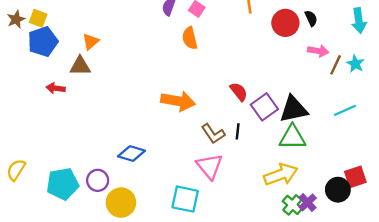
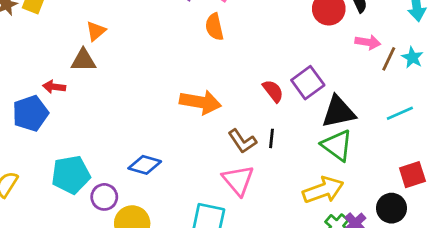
blue pentagon: (43, 42) -> (30, 113), moved
purple square: (264, 107) -> (308, 83), moved
green triangle: (292, 137) -> (337, 145), turned 36
red square: (355, 177) -> (412, 175), moved
cyan pentagon: (63, 184) -> (71, 175), moved

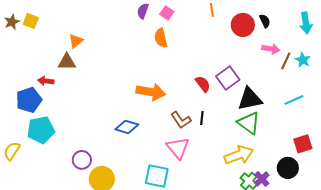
blue diamond: (145, 165) -> (127, 127), moved
cyan pentagon: (71, 175) -> (41, 130), moved

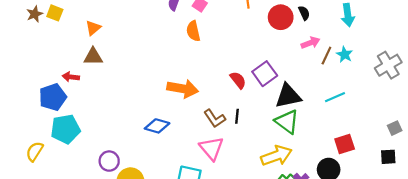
orange triangle: (76, 41) -> (93, 28), moved
pink arrow: (271, 49) -> (310, 43), turned -30

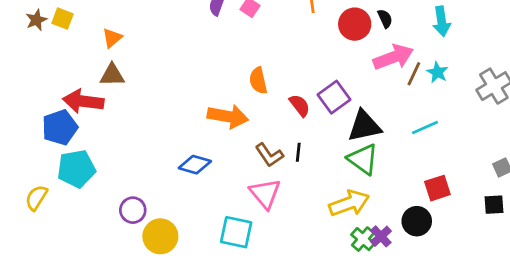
orange semicircle: (193, 31) -> (258, 81), moved
pink arrow: (310, 43) -> (393, 57), size x1.6
red arrow: (71, 77) -> (83, 101), size x1.8

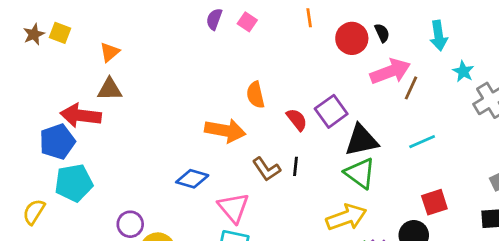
cyan star: (437, 72) -> (463, 71), moved
pink triangle: (265, 194) -> (233, 208), moved

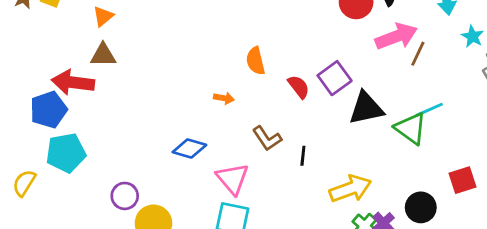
orange arrow: (225, 131) -> (224, 98), size x0.5
black line: (295, 166) -> (303, 156), moved
green triangle: (360, 173) -> (411, 128), moved
red square: (434, 202) -> (462, 180), moved

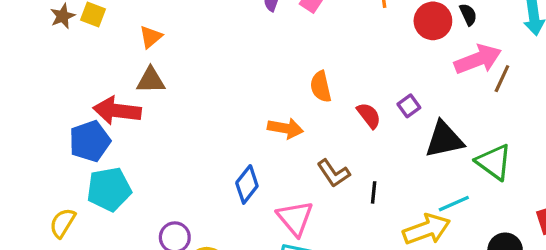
purple square: (335, 78) -> (409, 106), size x0.6
orange arrow: (224, 98) -> (285, 128), size x1.5
cyan line: (429, 110) -> (454, 204), moved
blue diamond: (189, 149) -> (247, 184), turned -68

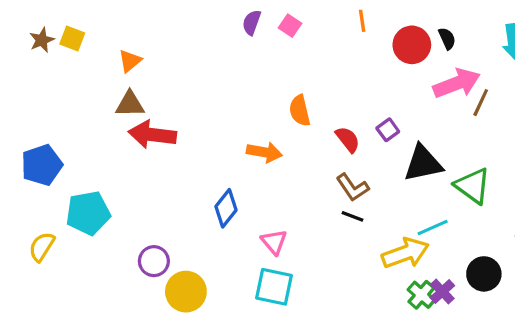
red arrow: (117, 111) -> (152, 135), moved
blue pentagon: (90, 141) -> (42, 165), moved
brown L-shape: (334, 173) -> (353, 187), moved
black line: (374, 192) -> (353, 216), turned -75
pink triangle: (295, 218) -> (274, 242), size x0.7

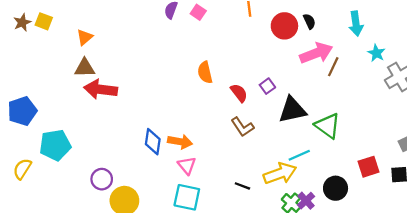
orange arrow: (264, 152) -> (180, 142), moved
blue diamond: (226, 208) -> (153, 142), turned -30
black line: (353, 216) -> (242, 186), moved

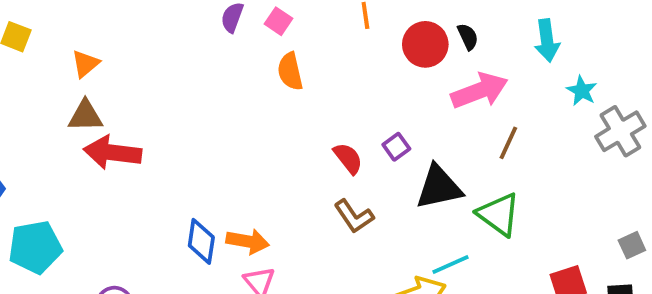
brown line: (333, 67) -> (508, 143), moved
orange semicircle: (205, 72) -> (290, 71), moved

